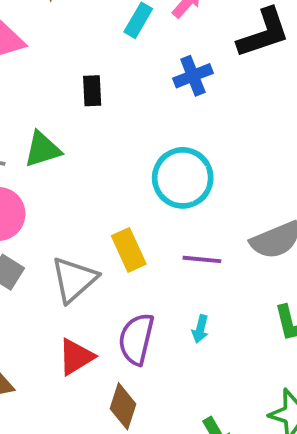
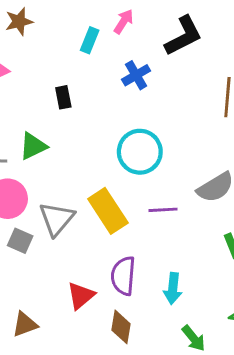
yellow rectangle: (129, 250) -> (108, 211), size x1.4
gray triangle: (74, 280) -> (57, 219), moved
cyan arrow: (200, 329) -> (173, 289), moved, size x1.5

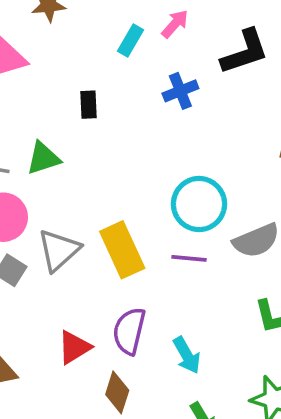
cyan circle: (140, 152) -> (199, 204), moved
cyan arrow: (173, 289) -> (187, 355), turned -44

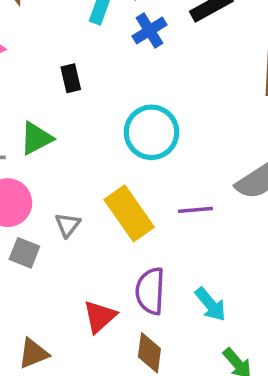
blue cross: (180, 91) -> (149, 31), moved
cyan circle: (199, 204) -> (151, 132), moved
gray triangle: (59, 250) -> (68, 225), size x0.6

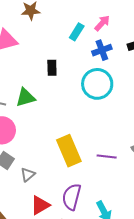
cyan circle: (151, 132) -> (97, 84), moved
gray triangle: (68, 225) -> (28, 175), moved

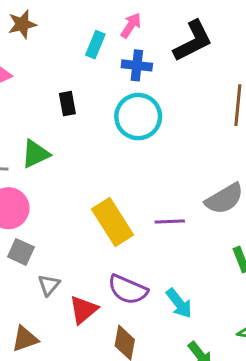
blue cross: (102, 50) -> (137, 65), turned 36
gray triangle: (28, 175) -> (49, 285), moved
purple semicircle: (72, 197) -> (128, 290), turned -72

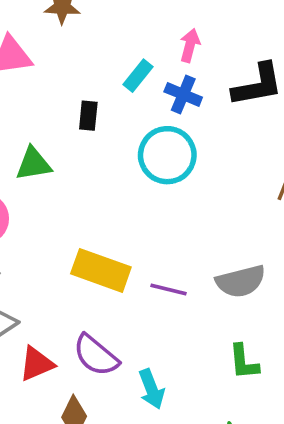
pink arrow: (131, 25) -> (190, 45), turned -35
cyan rectangle: (95, 45) -> (138, 76), moved
yellow rectangle: (113, 222) -> (101, 270), turned -54

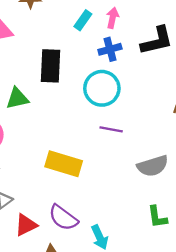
cyan rectangle: (138, 76) -> (83, 20), moved
blue cross: (183, 95) -> (110, 49), turned -35
black rectangle: (88, 116) -> (50, 66), size x1.8
purple line: (169, 289) -> (111, 129), moved

